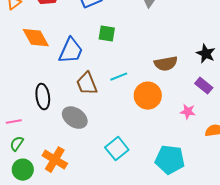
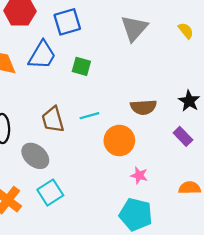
blue trapezoid: (71, 51) -> (42, 55), moved
pink star: (188, 112) -> (139, 175), moved
cyan square: (117, 149) -> (50, 193), moved

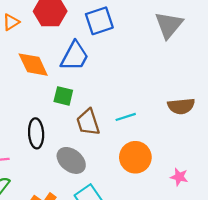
green square: (81, 66) -> (63, 96), moved
orange circle: (119, 140) -> (135, 157), moved

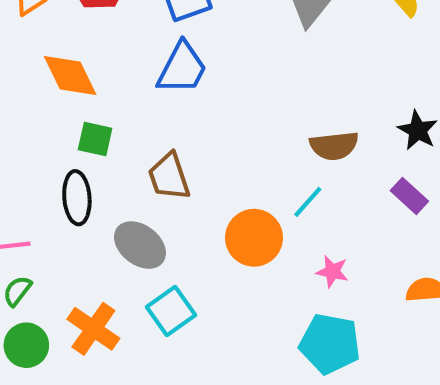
blue trapezoid: (75, 56) -> (182, 68), moved
green square: (63, 96) -> (95, 139), moved
cyan line: (126, 117) -> (308, 202), moved, turned -30

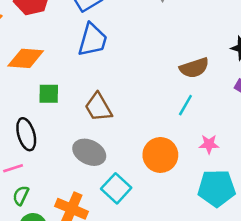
orange diamond: (70, 75) -> (26, 58), turned -48
black ellipse: (77, 198) -> (26, 134), moved
orange circle: (254, 238) -> (160, 155), moved

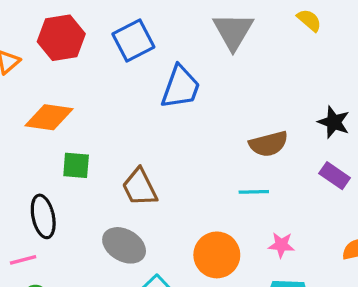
blue trapezoid: (93, 40) -> (180, 87), moved
cyan line: (185, 105) -> (254, 192), turned 55

